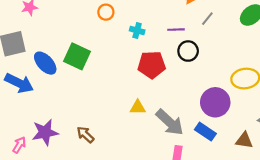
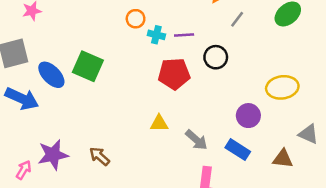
orange circle: (106, 12) -> (136, 19), moved
purple line: (176, 30) -> (184, 35), moved
purple circle: (215, 102) -> (248, 116), size x0.7
gray arrow: (170, 122) -> (196, 140), size x0.7

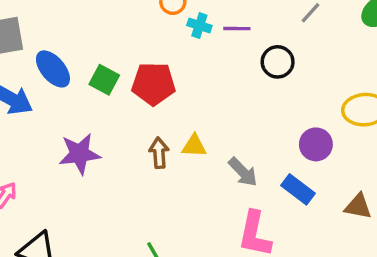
green square: (88, 66) -> (104, 80), moved, size x0.7
red pentagon: (174, 74) -> (154, 84), moved
purple star: (53, 155) -> (80, 154), moved
brown arrow: (100, 156) -> (159, 153), moved, turned 40

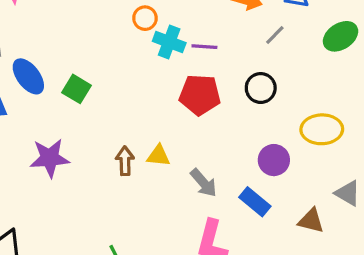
cyan cross: (199, 26) -> (169, 42), size x1.4
black circle: (278, 62) -> (261, 88), moved
red pentagon: (154, 84) -> (200, 95), moved

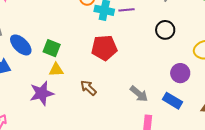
red pentagon: (200, 95) -> (104, 48), moved
yellow triangle: (159, 156) -> (56, 70), moved
brown arrow: (125, 161) -> (88, 88), turned -36

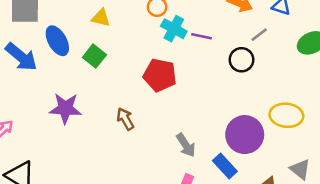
black circle: (165, 30) -> (241, 60), moved
yellow triangle: (56, 70) -> (101, 18), moved
purple circle: (180, 73) -> (245, 135), size x1.5

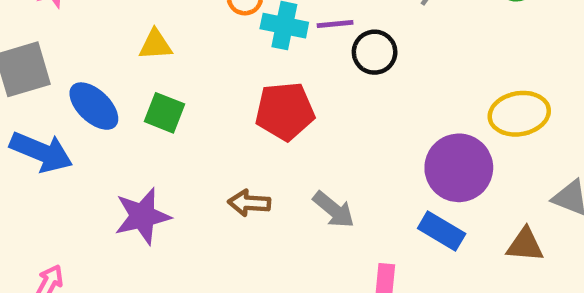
black circle: (241, 60) -> (375, 52), moved
brown arrow: (125, 119) -> (249, 203), turned -40
gray arrow: (186, 145) -> (334, 210), moved

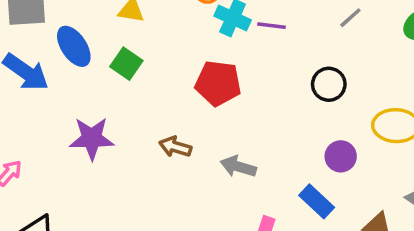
black circle: (375, 52) -> (329, 84), moved
purple circle: (459, 168) -> (341, 156), size x0.6
gray arrow: (334, 210) -> (238, 167), turned 144

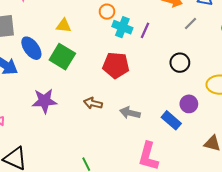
purple line: (271, 26) -> (145, 30), turned -70
green square: (126, 64) -> (62, 57), size x1.4
blue rectangle: (317, 201) -> (171, 120), moved

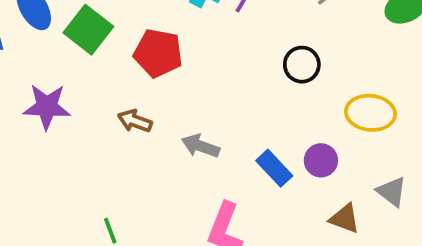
red pentagon: (116, 65) -> (158, 53), moved
purple circle: (189, 104) -> (321, 160), moved

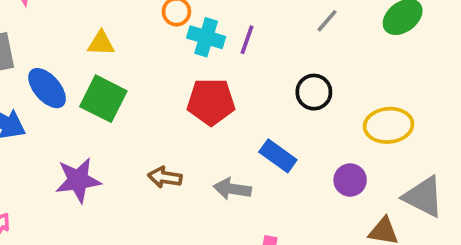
red pentagon: (158, 53) -> (211, 102), moved
blue rectangle: (274, 168) -> (278, 156), moved
gray triangle: (392, 192) -> (424, 197), size x1.4

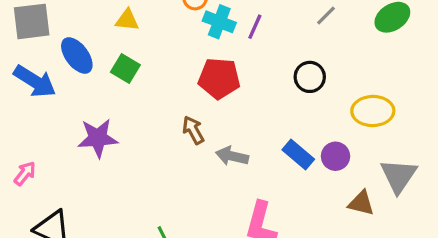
green square: (103, 99) -> (125, 69), size x0.7
blue rectangle: (278, 156) -> (298, 155), moved
brown arrow: (165, 177) -> (193, 130), moved, turned 48
gray triangle: (424, 197) -> (399, 176), turned 33

